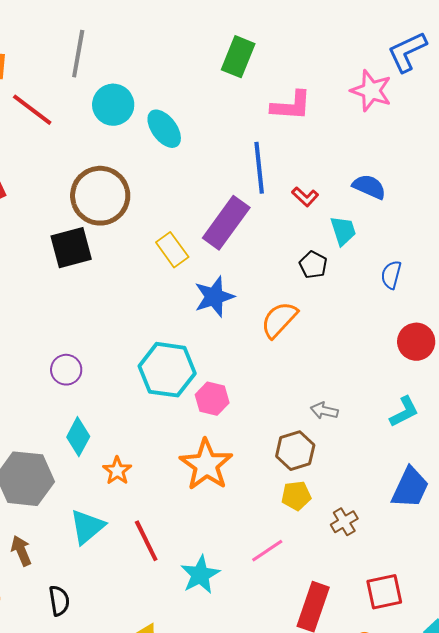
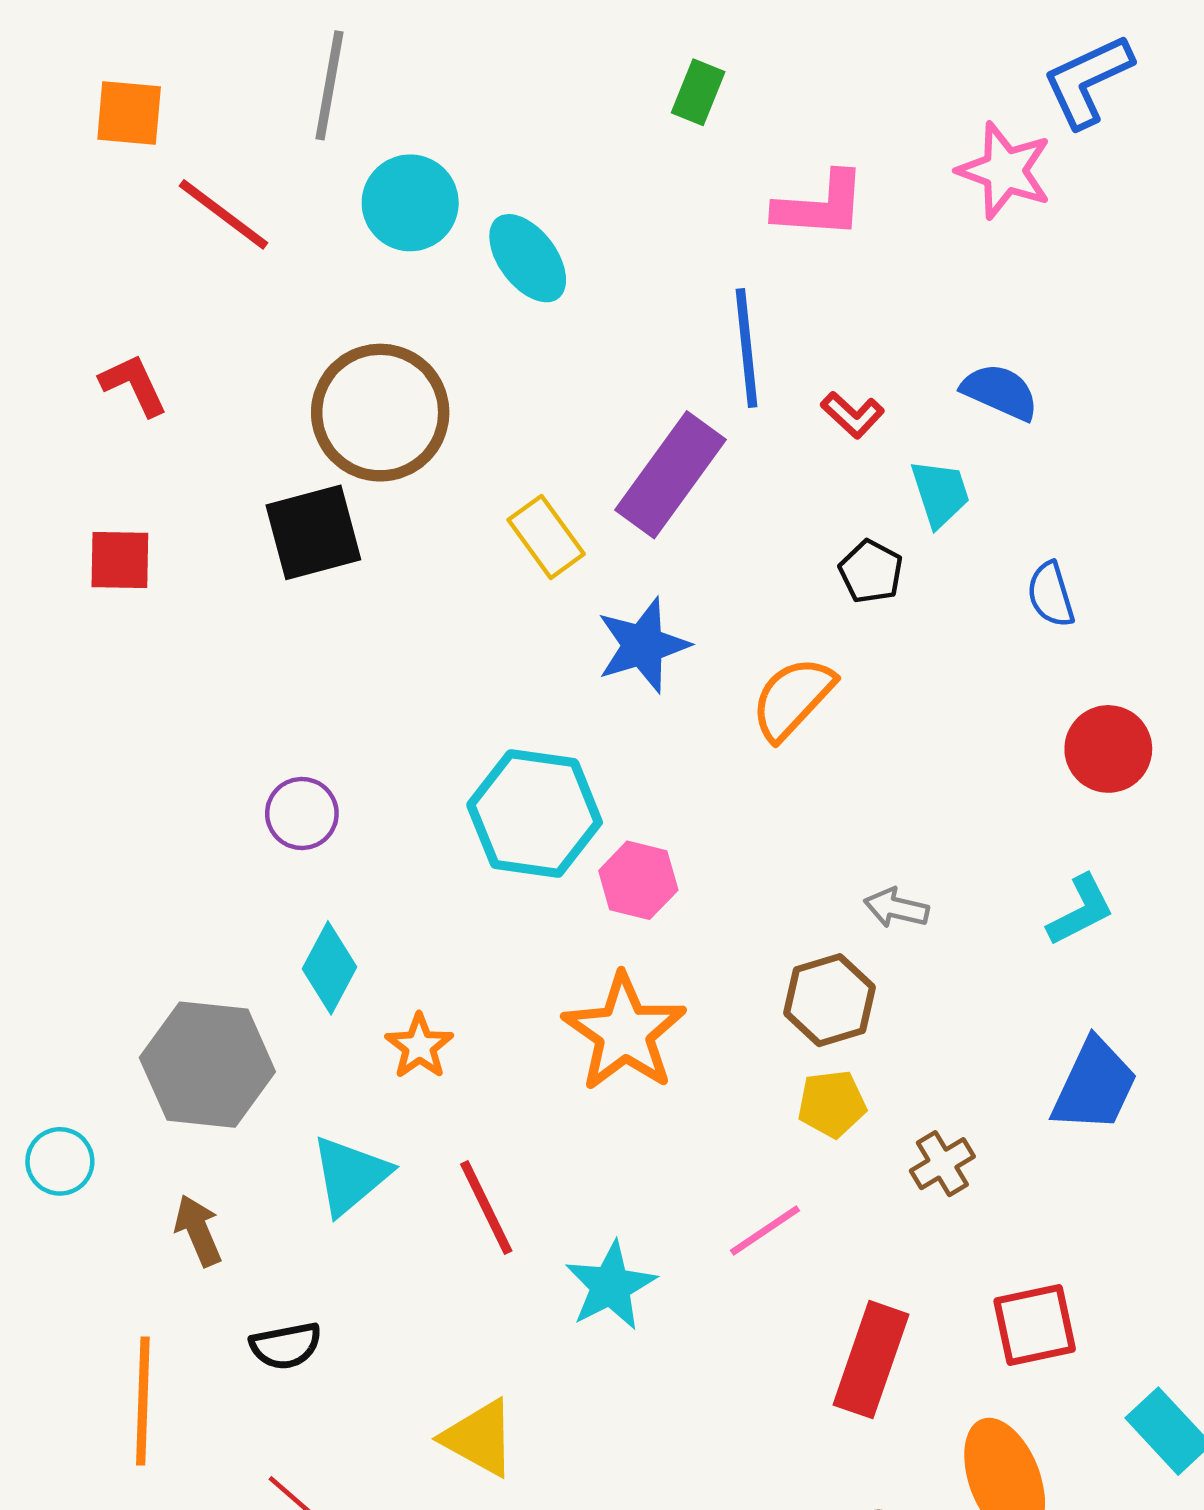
green rectangle: (238, 57) -> (698, 92), size x0.7
blue semicircle: (391, 275) -> (1051, 595), turned -32
black semicircle: (59, 601) -> (286, 1346), turned 88

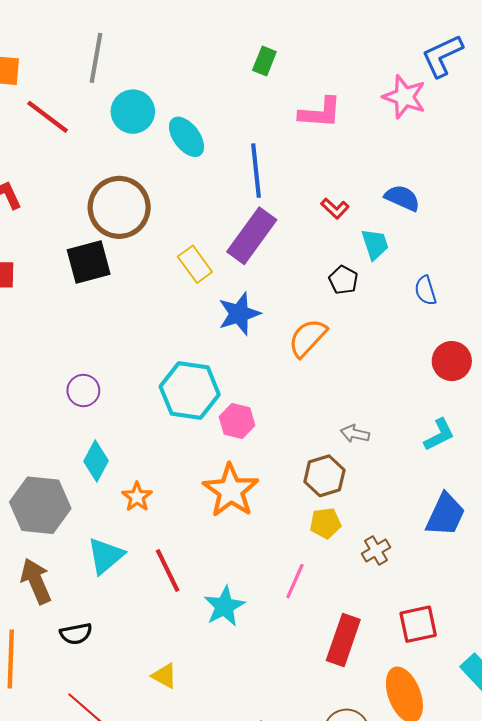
blue line: (747, 348) -> (256, 171), moved
brown arrow: (198, 1231) -> (36, 581), size x1.4
pink line: (765, 1231) -> (295, 581), turned -32
yellow triangle: (479, 1438) -> (164, 676), size x0.7

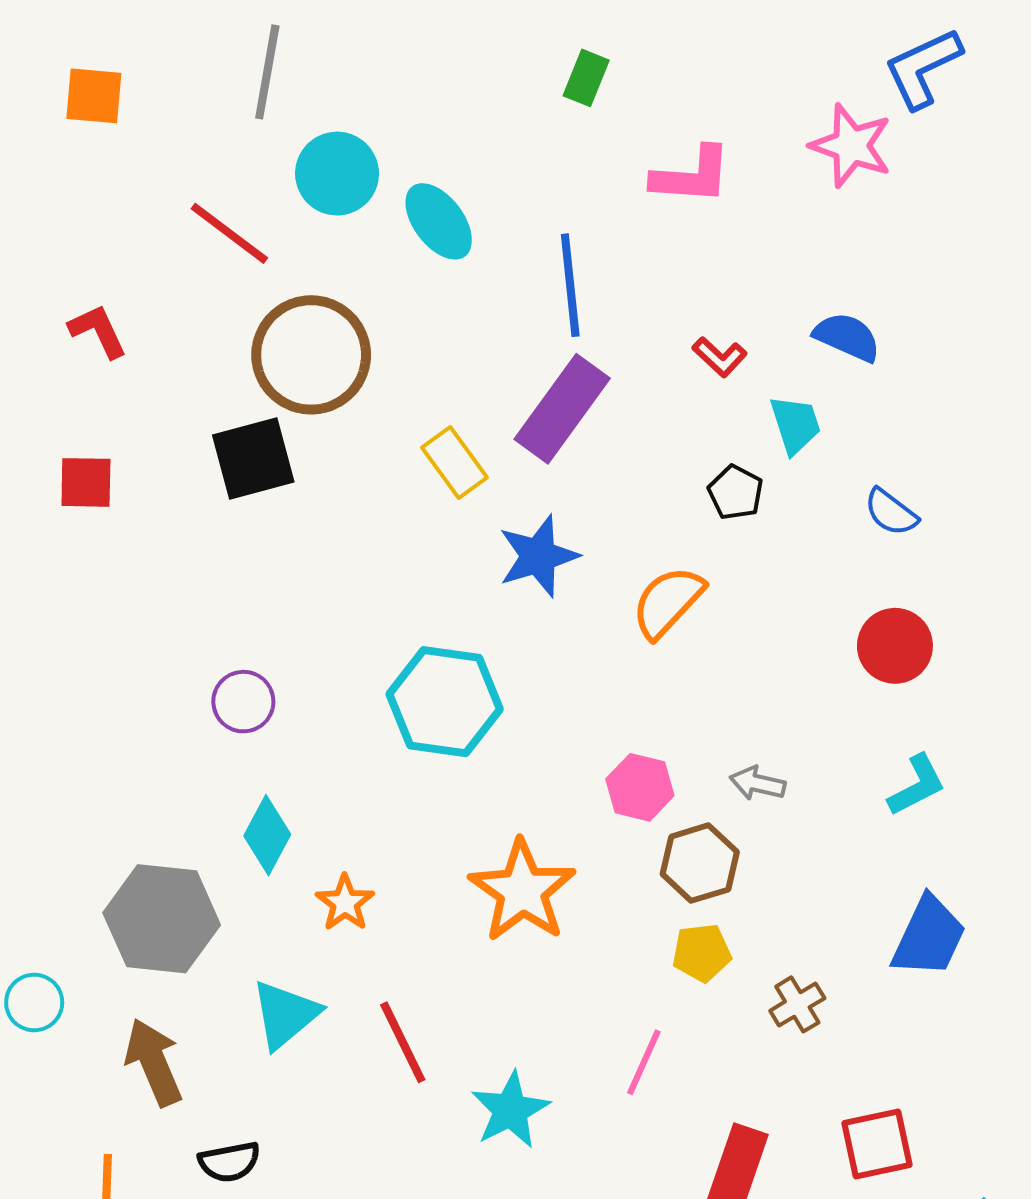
red line: (48, 117) -> (229, 233), moved
blue semicircle: (425, 291) -> (891, 512), turned -36
red circle: (452, 361) -> (895, 646), moved
pink hexagon: (237, 421) -> (640, 787), moved

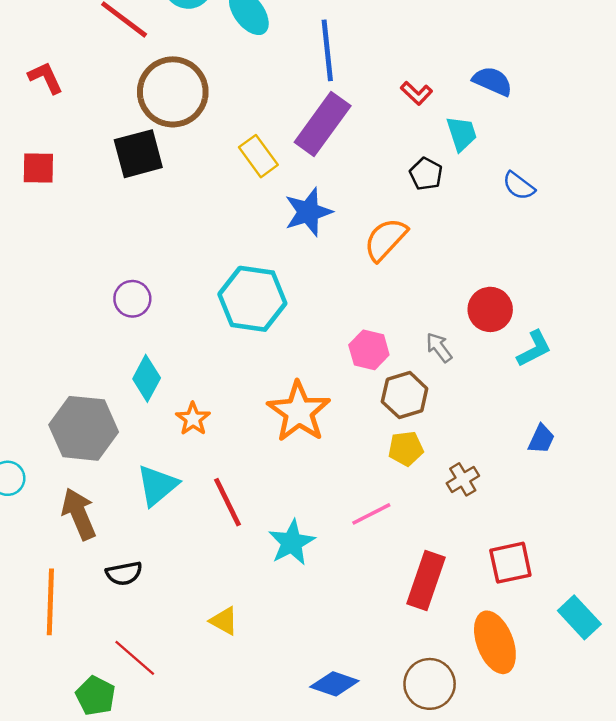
red circle: (895, 646) -> (490, 309), moved
gray arrow: (757, 783) -> (439, 348), turned 40
blue trapezoid: (929, 937) -> (541, 439), size x0.6
pink line: (644, 1062) -> (371, 514), turned 39

